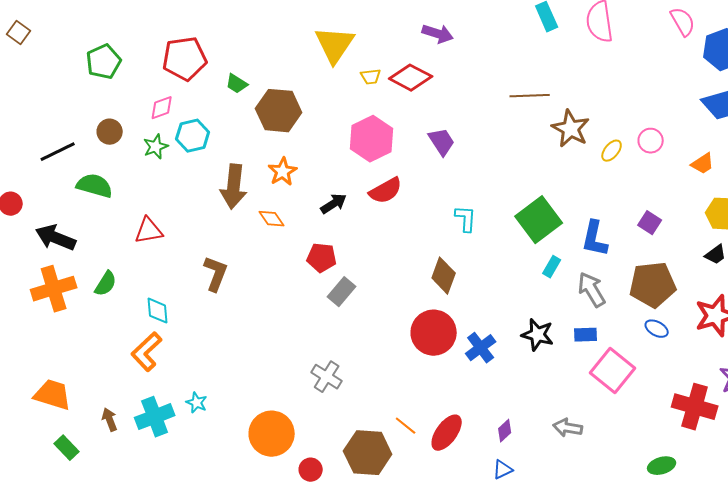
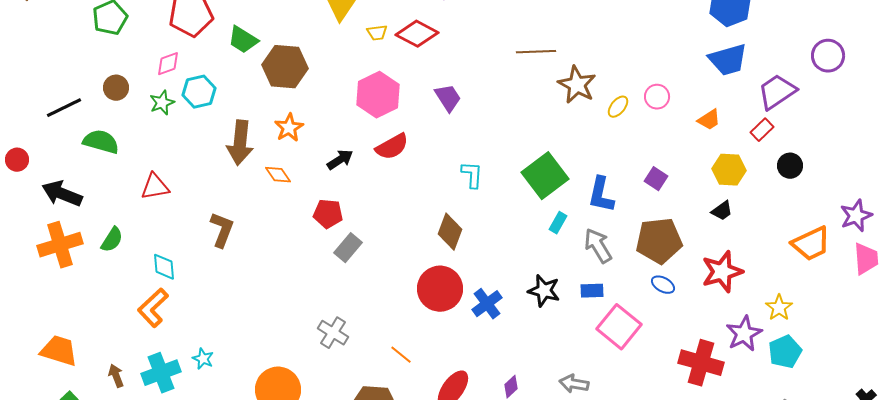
green trapezoid: (237, 84) -> (243, 40), size x1.4
orange line: (406, 426) -> (401, 355), moved

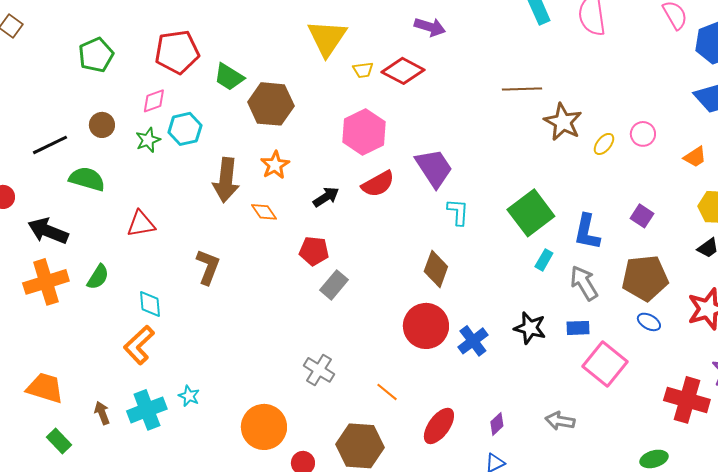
purple trapezoid: (448, 98) -> (434, 168), moved, size x1.4

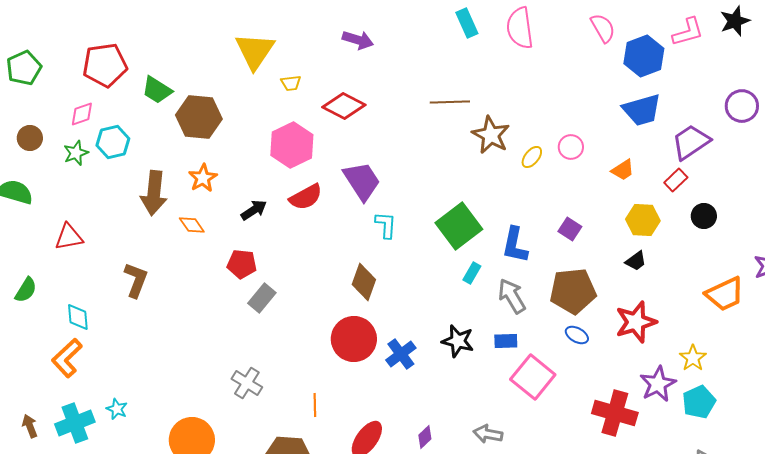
red diamond: (403, 71) -> (344, 106), moved
orange line: (387, 392) -> (315, 405), turned 50

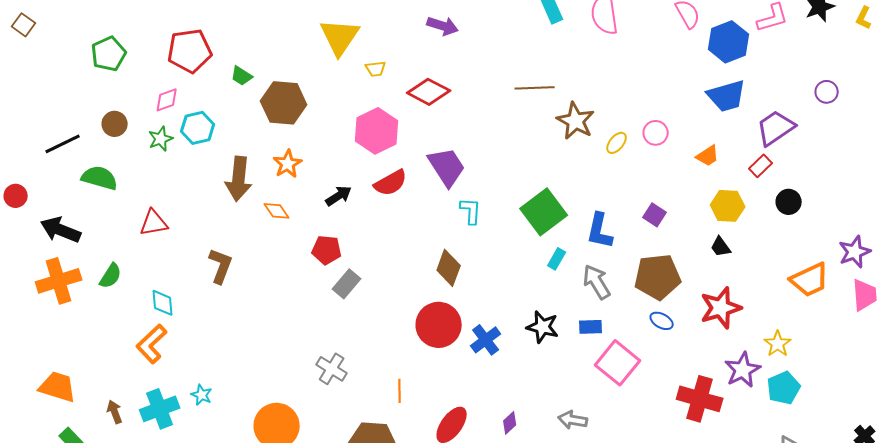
green trapezoid: (157, 90) -> (242, 76), size x0.7
purple circle: (742, 106) -> (827, 92), size x0.7
black trapezoid: (636, 261) -> (721, 247), turned 90

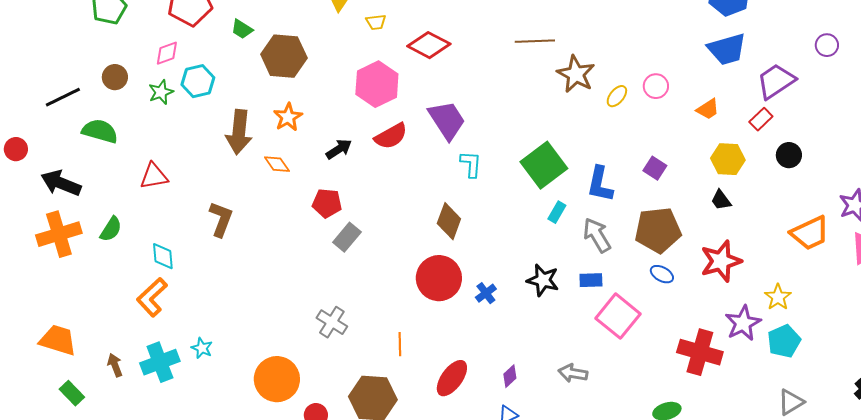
blue cross: (486, 340) -> (486, 293), size x0.7

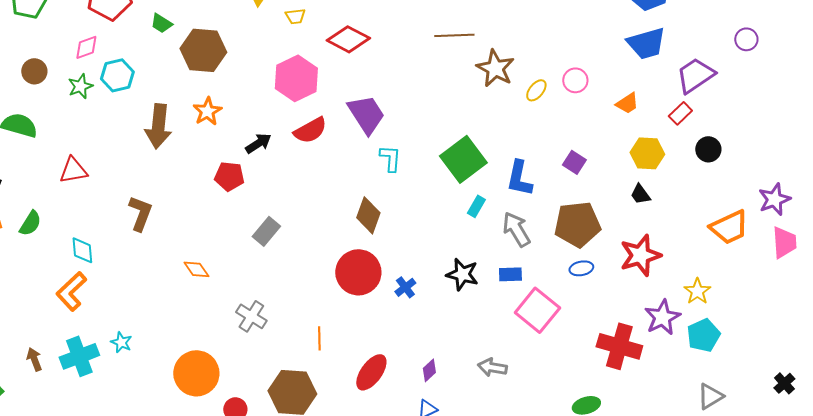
orange diamond: (277, 164) -> (196, 269), moved
red pentagon: (327, 203) -> (229, 176), moved
blue ellipse: (662, 274) -> (581, 268), turned -40

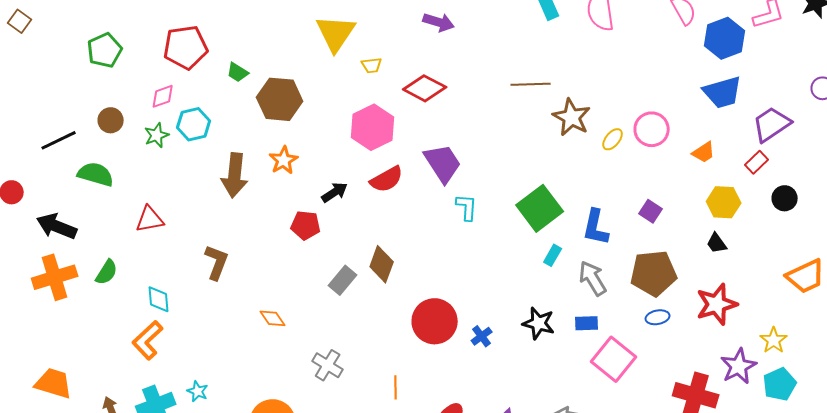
pink circle: (575, 80) -> (652, 129), size x1.4
brown diamond: (368, 215) -> (382, 264), moved

